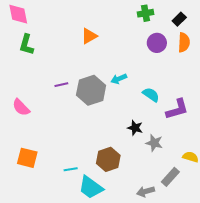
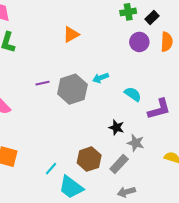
black rectangle: (179, 19) -> (152, 18), moved
cyan line: (71, 169) -> (51, 169), turned -40
gray rectangle: (170, 177) -> (119, 164), moved

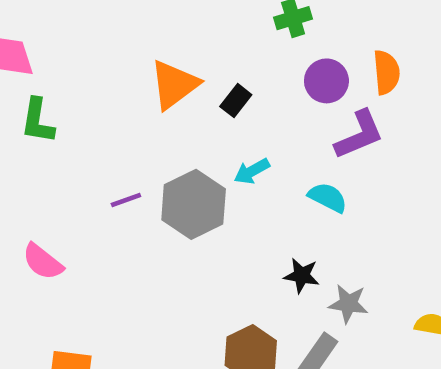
black rectangle: (152, 18) -> (236, 101), moved
orange triangle: (71, 34) -> (174, 85), size x1.4
purple L-shape: (159, 109) -> (359, 135), moved

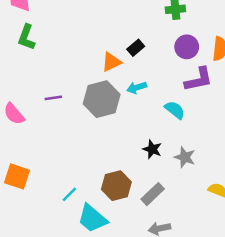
orange triangle: (174, 85) -> (111, 62), moved, size x0.7
purple line: (126, 200) -> (53, 98), moved
gray star: (348, 304) -> (185, 157), moved

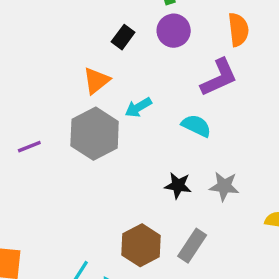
purple circle: (187, 47) -> (174, 31), moved
black rectangle: (136, 48) -> (123, 37), moved

